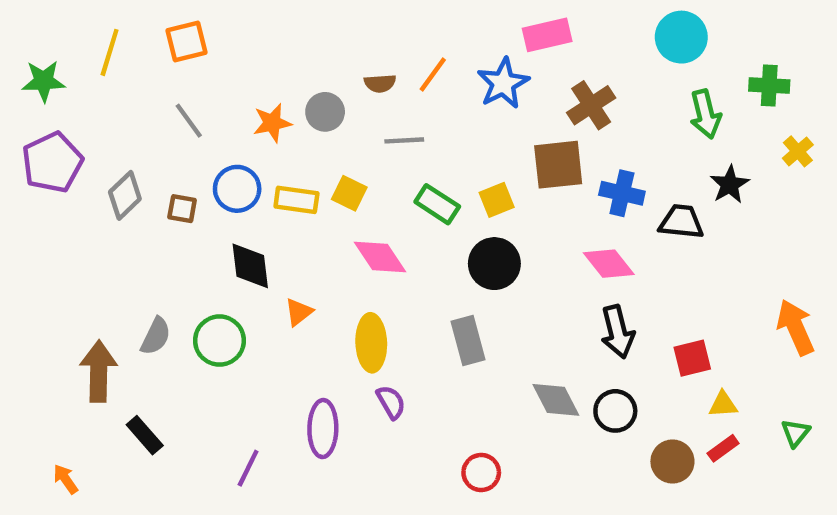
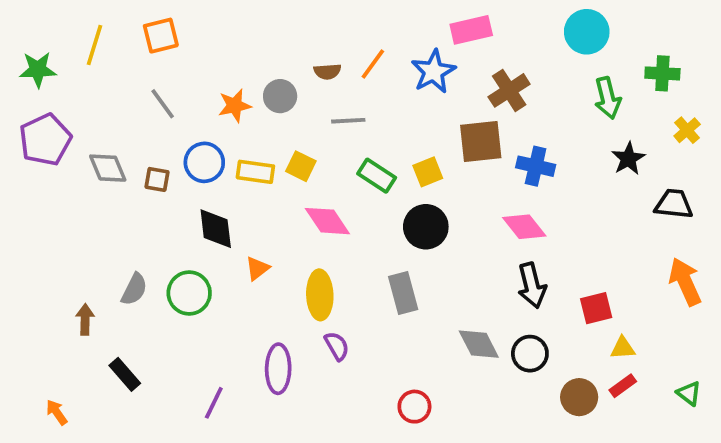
gray diamond: (125, 195) -> (108, 168), turned -69
black trapezoid: (681, 222) -> (674, 204), moved
brown arrow: (99, 371) -> (85, 320), size x0.6
green triangle: (796, 433) -> (689, 393), moved, turned -32

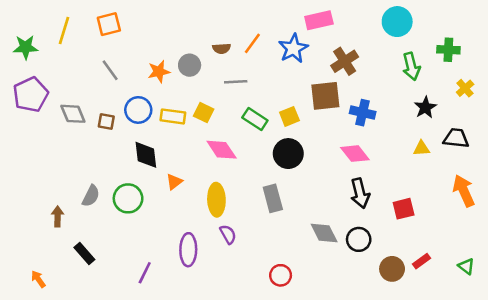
yellow triangle: (623, 348) -> (421, 148), moved

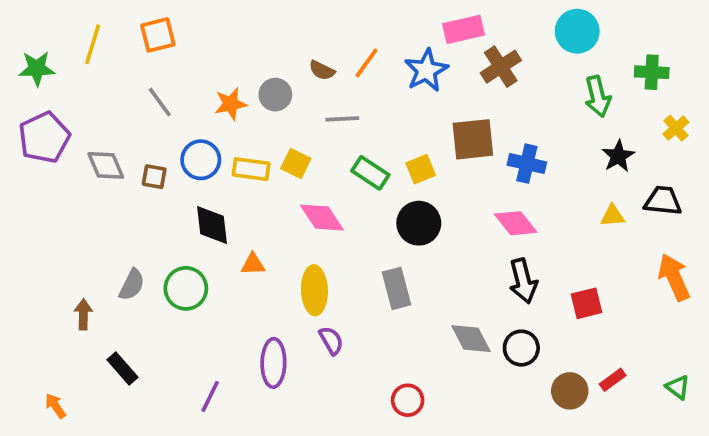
brown semicircle: (222, 48) -> (322, 70), turned 30
brown cross: (345, 61) -> (501, 67), moved
orange triangle: (174, 182) -> (253, 264), turned 36

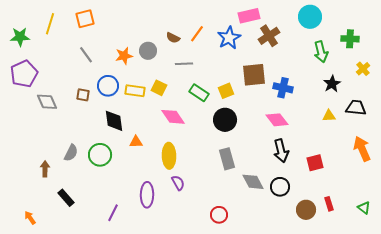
gray diamond: (106, 165) -> (47, 102), moved
gray rectangle: (396, 288) -> (227, 159), moved
red rectangle: (613, 380) -> (329, 204), turned -72

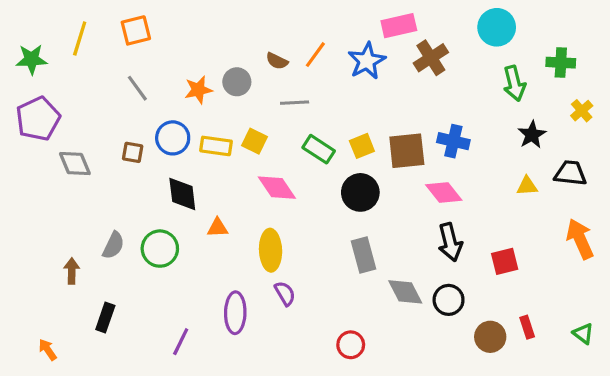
brown square: (254, 75) -> (407, 151), moved
black rectangle: (66, 198) -> (105, 318), turned 60

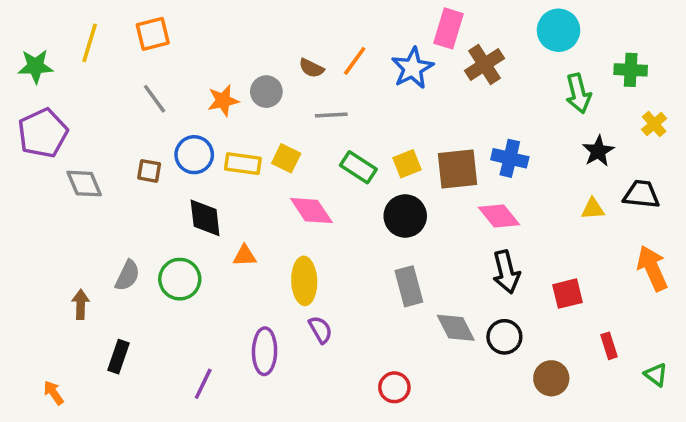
pink rectangle: (399, 26) -> (448, 28), turned -60
red rectangle: (527, 327) -> (609, 346), moved

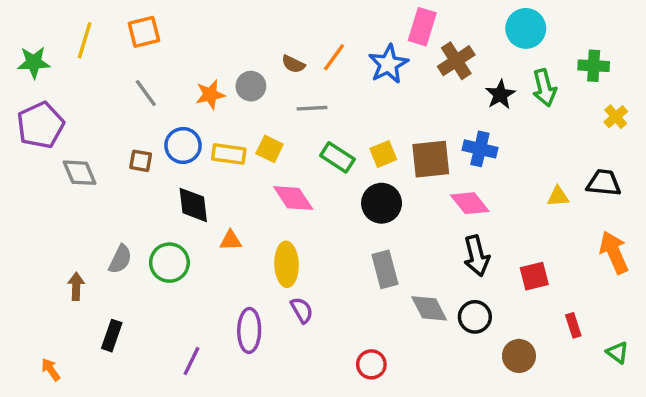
black star: (598, 151) -> (500, 95), moved

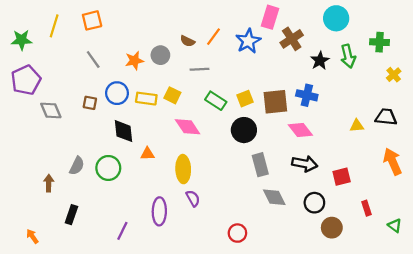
black arrow: (477, 256) -> (305, 164), turned -65
gray rectangle: (385, 269) -> (260, 165), moved
black circle: (475, 317) -> (314, 203), moved

